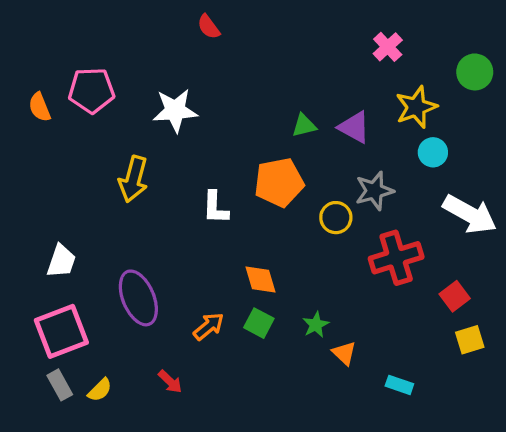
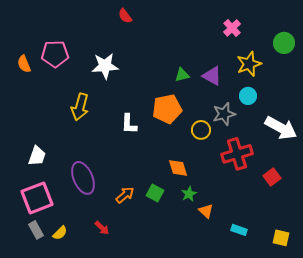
cyan circle: (433, 152) -> (248, 96), moved
orange diamond: (261, 279) -> (178, 168), moved
yellow square: (470, 340) -> (281, 238), moved, turned 30

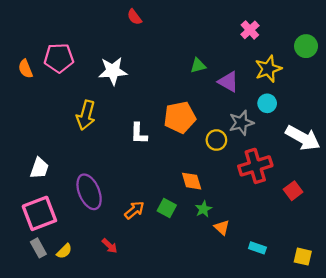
green triangle: (182, 75) -> (198, 66), moved

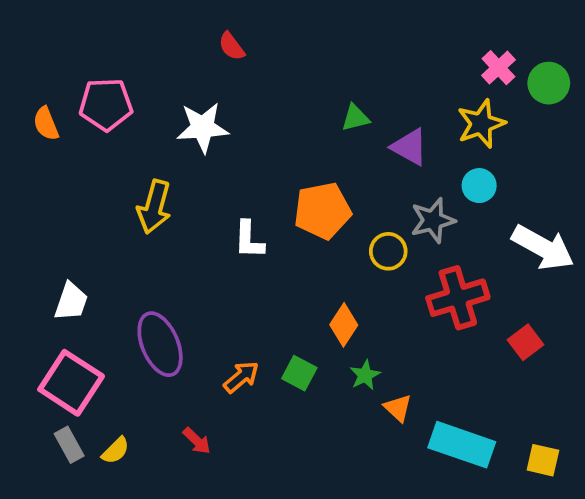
red semicircle: (134, 17) -> (232, 46), moved
pink cross: (250, 30) -> (498, 68), moved
orange diamond: (192, 181) -> (344, 325), turned 50
pink square: (39, 213) -> (71, 383), turned -36
cyan rectangle: (257, 248) -> (462, 445), size x2.0

